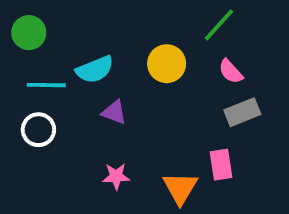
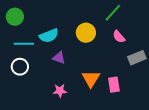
gray rectangle: (242, 112) -> (137, 58), moved
orange triangle: (180, 188) -> (91, 79), moved

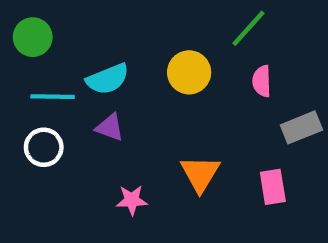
pink semicircle: (119, 37) -> (262, 81), turned 40
purple triangle: (59, 58) -> (110, 127), moved
pink rectangle: (114, 85) -> (273, 187), moved

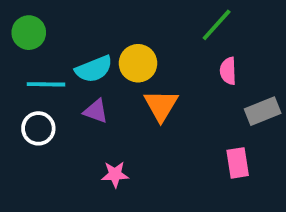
yellow circle: (189, 72) -> (138, 63), moved
orange triangle: (200, 174) -> (161, 105), moved

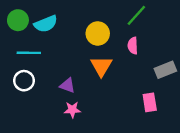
yellow circle: (138, 63) -> (98, 33), moved
cyan semicircle: (94, 69) -> (46, 24), moved
pink semicircle: (228, 71) -> (133, 46), moved
purple triangle: (96, 111) -> (68, 85), moved

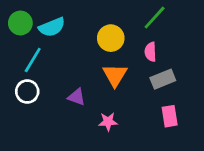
cyan line: (29, 53) -> (33, 60), turned -60
gray rectangle: (165, 70) -> (163, 79), moved
pink star: (72, 110) -> (108, 122), moved

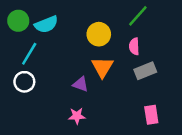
purple triangle: (77, 97) -> (80, 84), moved
pink rectangle: (170, 116) -> (151, 115), moved
pink star: (108, 122) -> (77, 116), moved

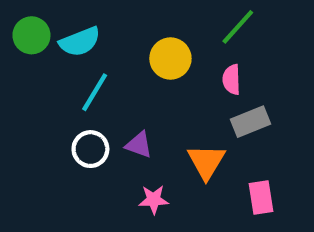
cyan line: (29, 54) -> (95, 92), moved
orange triangle: (102, 67) -> (206, 162), moved
white circle: (24, 82) -> (90, 149), moved
pink star: (77, 116) -> (154, 200), moved

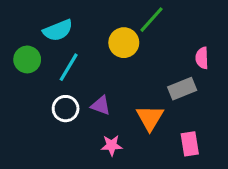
green line: (238, 27) -> (151, 20), moved
green circle: (31, 35) -> (27, 59), moved
pink semicircle: (232, 80) -> (202, 58), moved

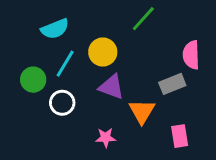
yellow circle: (124, 43) -> (103, 52), moved
pink semicircle: (202, 58) -> (191, 55), size x1.4
green circle: (27, 59) -> (33, 80), moved
purple triangle: (101, 105) -> (111, 87), moved, size x1.4

